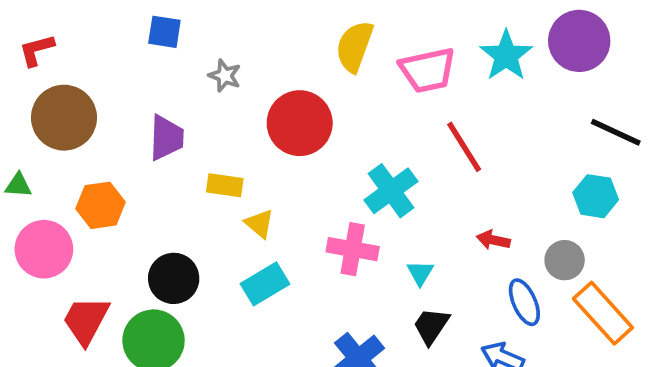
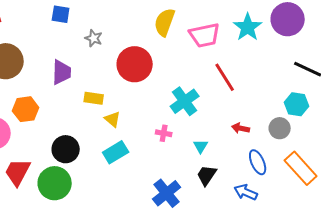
pink cross: (353, 249) -> (164, 133), size x0.6
gray circle: (565, 260) -> (280, 128), moved

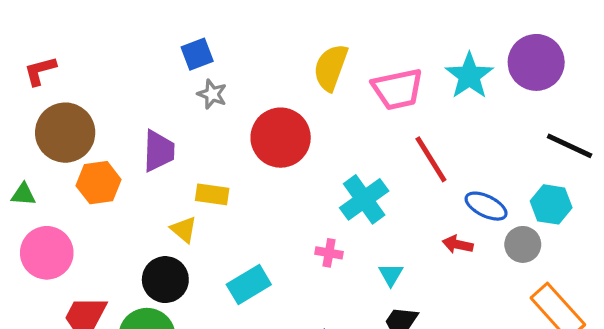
blue square: (61, 14) -> (197, 54), moved, turned -30
orange hexagon: (26, 109) -> (99, 183), moved
yellow triangle: (113, 119) -> (184, 229), moved
blue ellipse: (258, 162) -> (486, 206), moved, turned -40

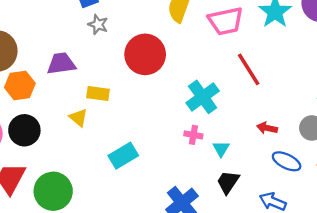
purple trapezoid: (159, 151) -> (61, 64), turned -100
blue ellipse: (486, 206) -> (287, 161), moved
pink cross: (329, 253) -> (193, 135), moved
black circle: (165, 280) -> (24, 130), moved

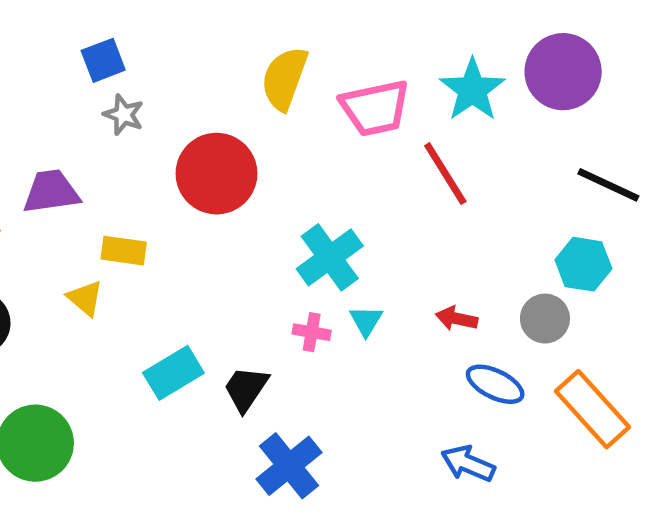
red line: (249, 69) -> (445, 174), moved
cyan triangle: (221, 149) -> (366, 321), moved
black trapezoid: (228, 182) -> (246, 389), moved

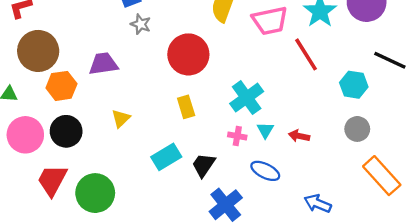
yellow rectangle: (124, 251) -> (186, 107), moved, turned 65
cyan hexagon: (583, 264) -> (354, 85), moved
yellow triangle: (85, 298) -> (121, 118), turned 36
red arrow: (457, 319) -> (299, 136), moved
blue ellipse: (495, 384) -> (265, 171), moved

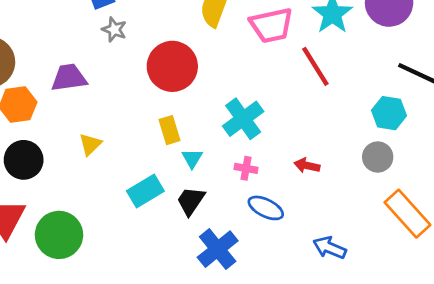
cyan hexagon: (354, 85) -> (389, 113), moved
cyan triangle: (265, 130) -> (192, 158), moved
pink cross: (237, 136) -> (246, 168), moved

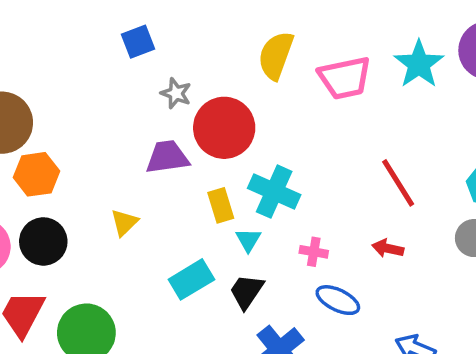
gray star: (114, 30) -> (176, 93), moved
red line: (315, 66) -> (398, 183), moved
purple trapezoid: (69, 78) -> (167, 157), moved
cyan cross: (243, 119) -> (274, 192), moved, turned -30

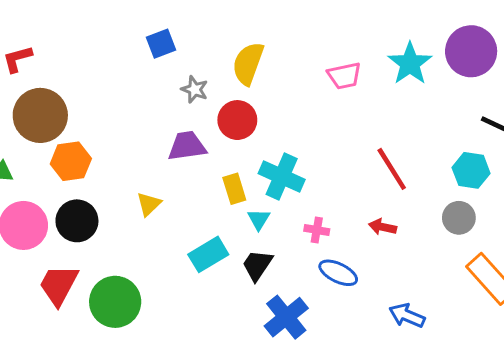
yellow semicircle: (276, 55) -> (248, 63), moved
pink trapezoid: (345, 78) -> (344, 76), size x0.7
red circle: (224, 128) -> (237, 120), size x0.7

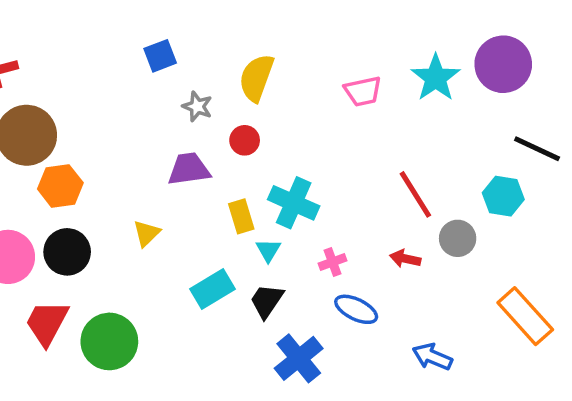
red circle: (237, 120) -> (245, 140), size x0.7
gray circle: (459, 218) -> (458, 238), moved
pink cross: (317, 230) -> (333, 262), turned -30

